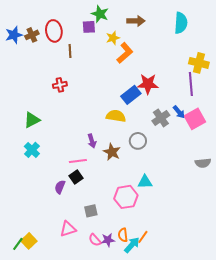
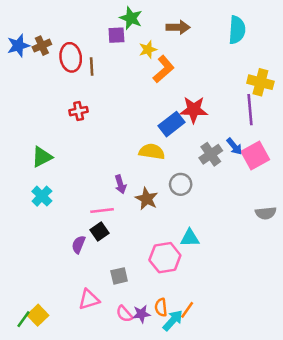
red ellipse: (54, 31) -> (71, 57), moved

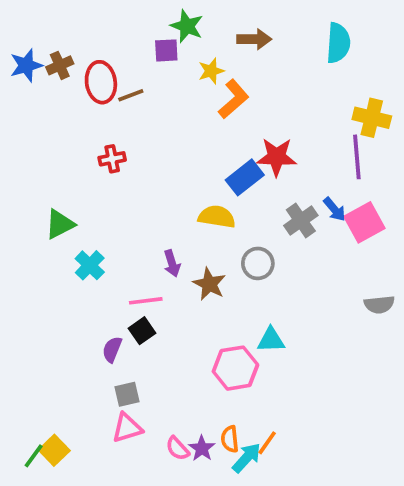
brown line: (92, 67) -> (131, 95), turned 72
cyan cross: (42, 196) -> (90, 265), moved
gray square: (119, 276) -> (127, 394), moved
purple star: (141, 314) -> (202, 448), turned -30

